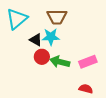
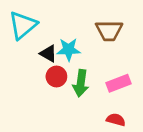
brown trapezoid: (57, 17) -> (109, 31), moved
green arrow: (60, 62) -> (81, 83), turned -96

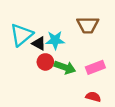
cyan triangle: (23, 25) -> (21, 35), moved
green arrow: (81, 83) -> (65, 67), turned -78

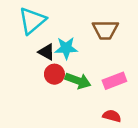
cyan triangle: (21, 35) -> (32, 21), moved

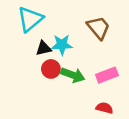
brown trapezoid: (105, 30) -> (98, 28), turned -130
black triangle: (47, 52) -> (44, 48), turned -42

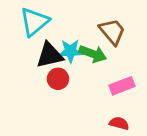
black triangle: (44, 48) -> (50, 55), size x1.5
green arrow: (73, 75) -> (93, 54), moved

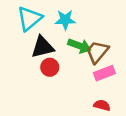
brown trapezoid: (112, 32) -> (97, 52), moved, turned -100
cyan star: (70, 51) -> (65, 20), moved

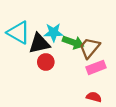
cyan triangle: (30, 19) -> (18, 33), moved, turned -50
cyan star: (65, 20) -> (53, 33), moved

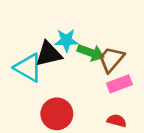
cyan triangle: (18, 33) -> (28, 68), moved
red circle: (46, 62) -> (57, 114), moved, size x1.5

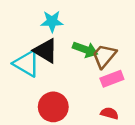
cyan star: (66, 40) -> (52, 21), moved
black triangle: (49, 54) -> (46, 51), turned 44

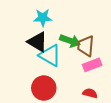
brown trapezoid: (104, 56) -> (86, 46), turned -35
cyan triangle: (26, 63) -> (50, 55), moved

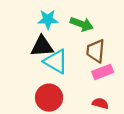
green arrow: (70, 41) -> (82, 24), moved
black triangle: (37, 42) -> (42, 46), turned -35

